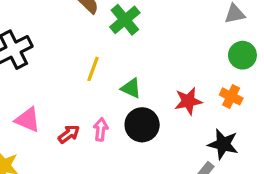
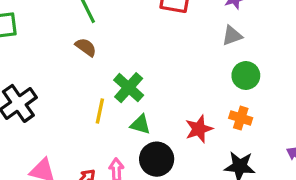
green cross: (125, 20) -> (129, 88), moved

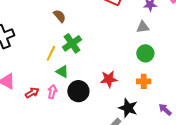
brown semicircle: (86, 47) -> (60, 16), moved
orange cross: (241, 118) -> (144, 81), moved, turned -32
green triangle: (140, 124) -> (62, 72), moved

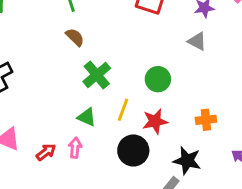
gray triangle: (143, 27) -> (197, 41), turned 40
yellow line: (51, 53) -> (123, 110), moved
green circle: (145, 53) -> (158, 79), moved
black circle: (78, 91) -> (133, 150), moved

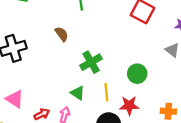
brown semicircle: (75, 37) -> (62, 34), moved
yellow line: (123, 110) -> (106, 92), turned -36

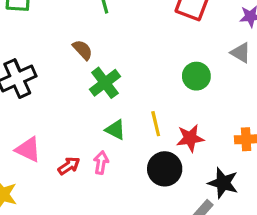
green cross: (91, 62) -> (105, 83), moved
green circle: (137, 74) -> (196, 76), moved

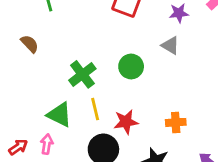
green cross: (105, 83) -> (82, 74), moved
green triangle: (115, 130) -> (59, 115), size x1.4

